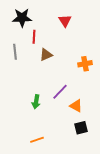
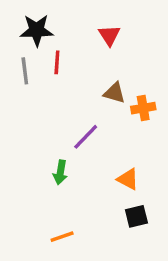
gray line: (15, 52) -> (25, 71), moved
brown triangle: (46, 55) -> (114, 93), moved, turned 40
purple line: (60, 92) -> (86, 137), moved

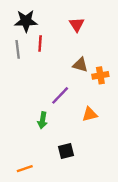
orange triangle: (128, 179) -> (90, 114), moved, turned -42
black square: (136, 216) -> (66, 151), moved
orange line: (62, 237) -> (25, 169), moved

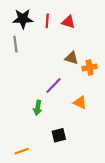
red triangle: (77, 25) -> (68, 22), turned -40
red line: (40, 43) -> (47, 21), moved
orange triangle: (90, 114) -> (80, 102), turned 40

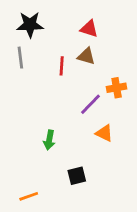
red line: (47, 21) -> (62, 66), moved
brown triangle: (72, 58) -> (86, 56), moved
purple line: (54, 85) -> (90, 104), moved

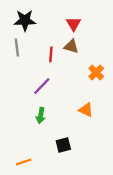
red triangle: (89, 29) -> (73, 24), turned 42
orange cross: (117, 88) -> (96, 72), turned -35
purple line: (90, 104) -> (42, 86), moved

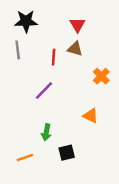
green arrow: (41, 116) -> (46, 132), moved
orange line: (24, 162) -> (25, 157), moved

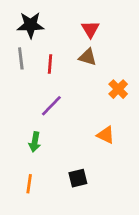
red line: (54, 57) -> (50, 64), moved
green arrow: (46, 132) -> (35, 142), moved
orange line: (25, 157) -> (29, 184), turned -63

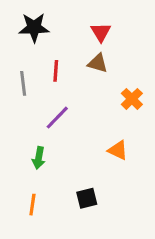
gray line: (21, 58) -> (23, 83), moved

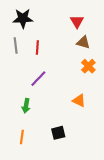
red triangle: (101, 32) -> (77, 21), moved
brown triangle: (98, 63) -> (83, 42), moved
gray line: (23, 83) -> (16, 45), moved

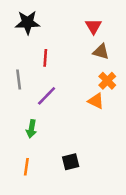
gray line: (16, 45) -> (19, 79), moved
orange triangle: (79, 101) -> (96, 101), moved

